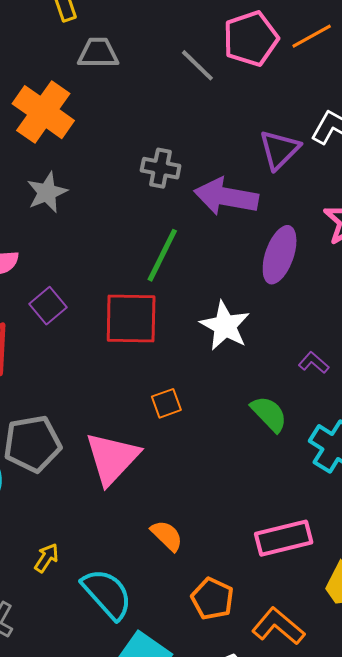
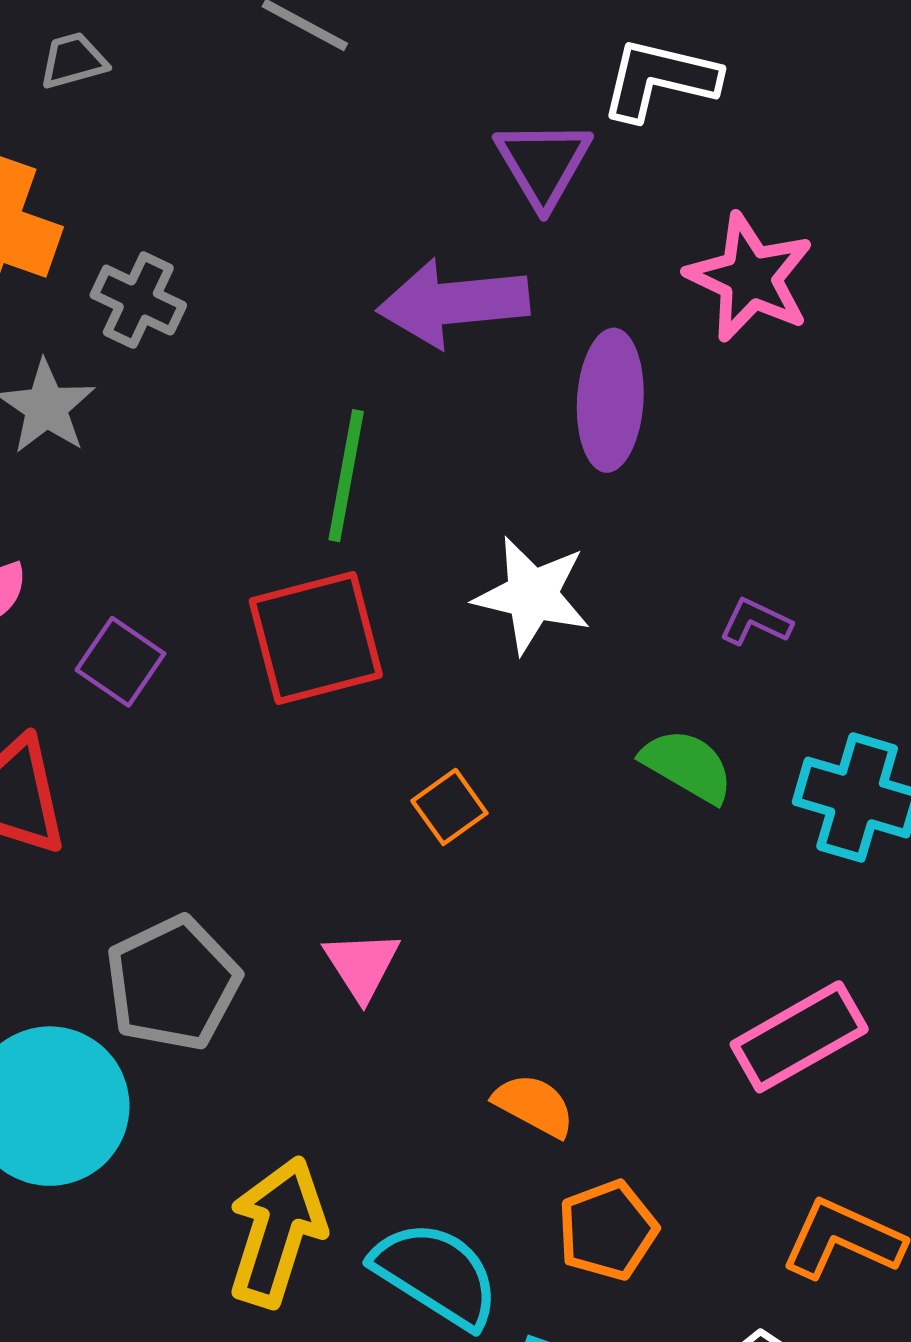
gray trapezoid: (98, 53) -> (73, 61), size x0.7
gray cross: (161, 168) -> (138, 300), moved, turned 30
pink triangle: (112, 458) -> (362, 965), size x0.6
yellow arrow: (46, 558) -> (277, 1232), size x2.0
orange pentagon: (212, 599) -> (608, 1230), moved, turned -30

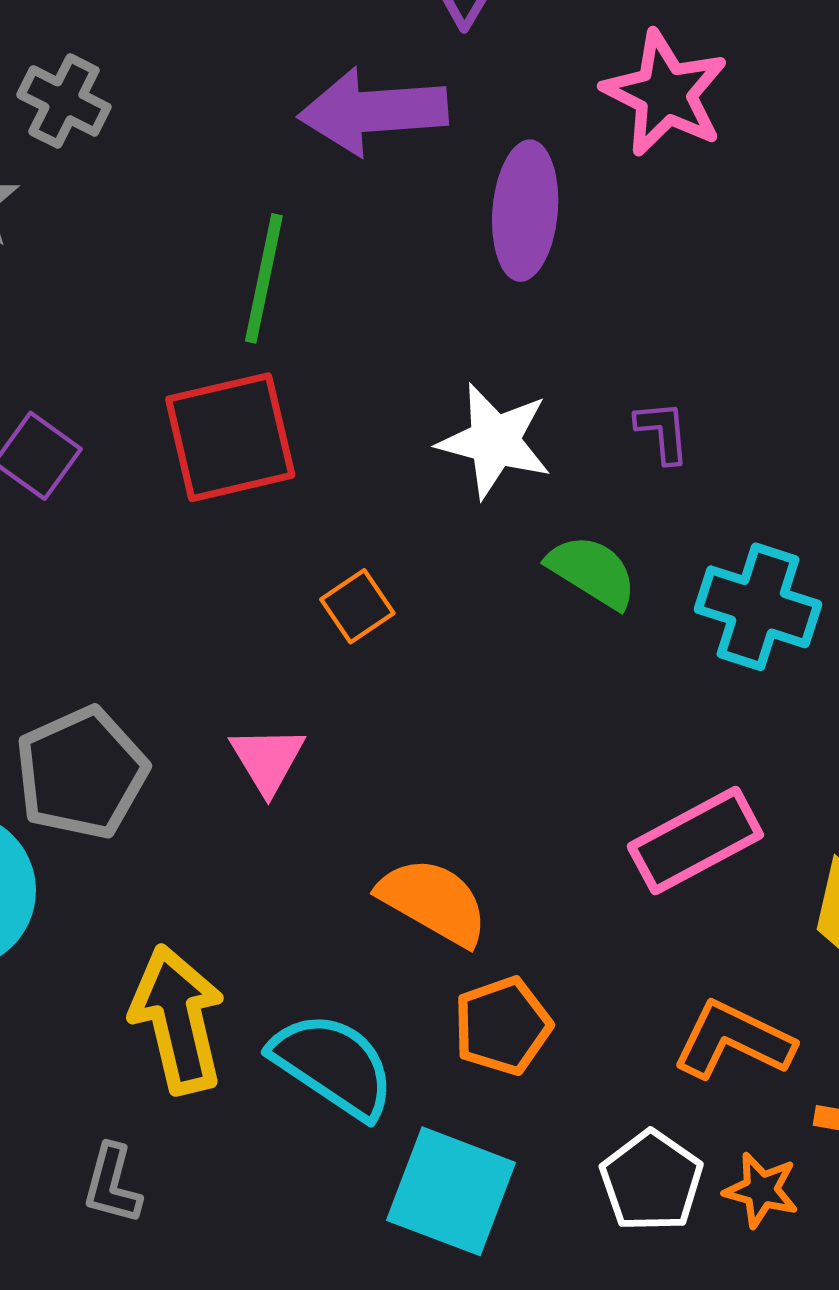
white star: (532, 595) -> (495, 441), moved
purple L-shape: (756, 622) -> (663, 432), turned 58
orange semicircle: (534, 1105) -> (433, 901), size x1.4
yellow arrow: (277, 1232) -> (178, 1020), turned -32

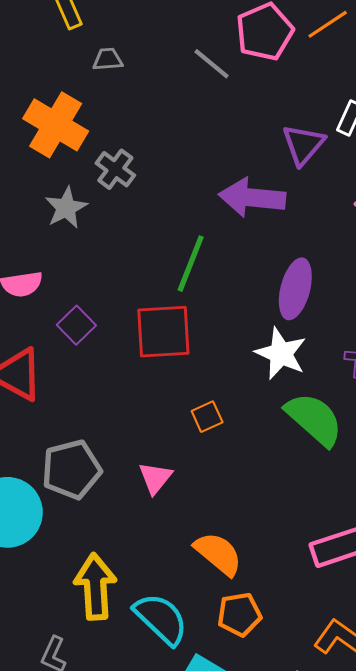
purple ellipse: (525, 211) -> (295, 289), moved
green semicircle: (592, 572) -> (314, 419), size x1.5

